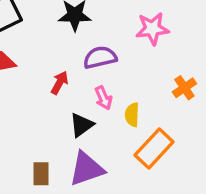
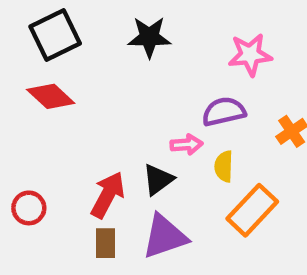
purple semicircle: (100, 57) -> (224, 112), moved
red arrow: (60, 83) -> (108, 195), moved, size x1.5
pink arrow: (103, 98) -> (187, 144), turned -70

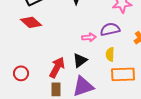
pink arrow: (187, 144) -> (89, 37), moved
orange rectangle: (252, 210) -> (123, 74), turned 45

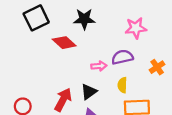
red diamond: (31, 22) -> (64, 43), moved

